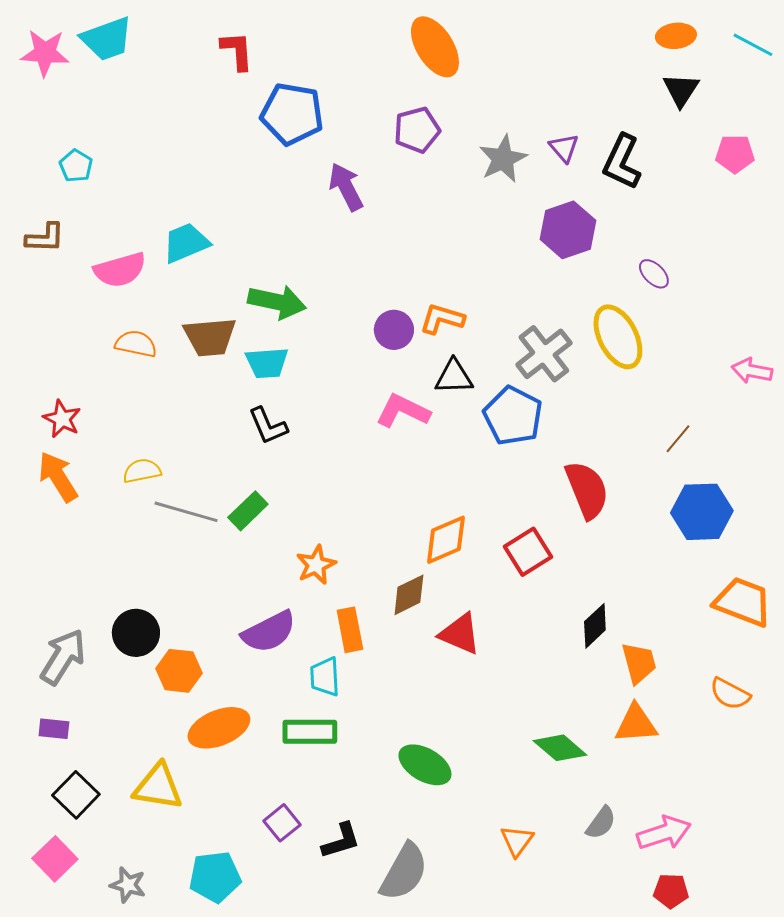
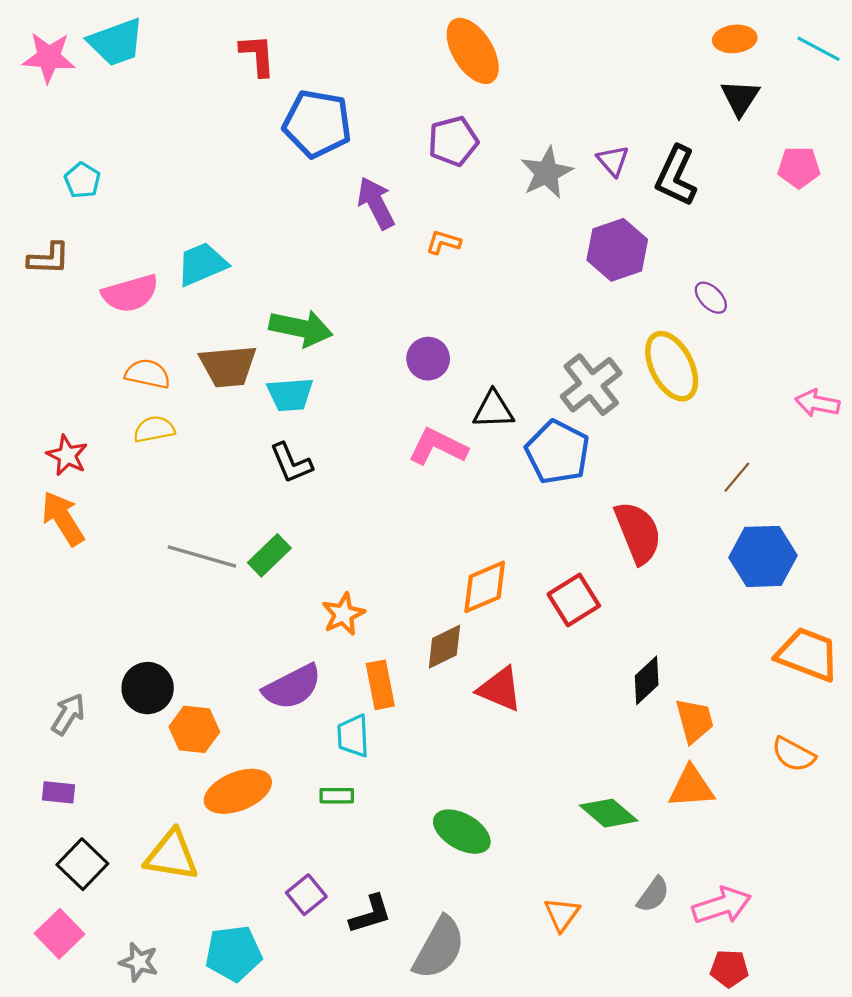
orange L-shape: (442, 319) -> (443, 242), moved, size x0.7
yellow semicircle: (142, 471) -> (154, 429), moved
gray arrow: (63, 657) -> (68, 714), size x0.7
green rectangle: (310, 732) -> (337, 796), size x0.6

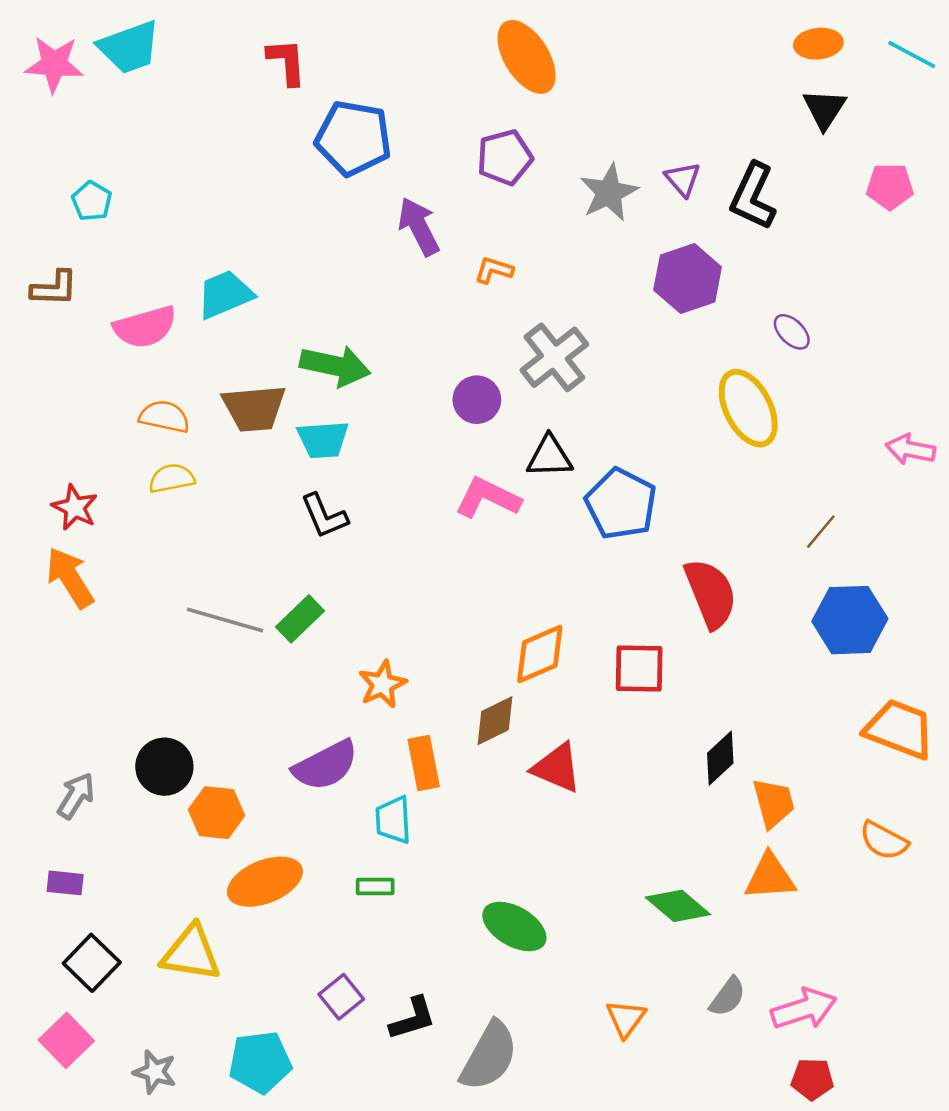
gray cross: (591, 385) -> (554, 357), moved
red square: (574, 600) -> (639, 669), turned 33

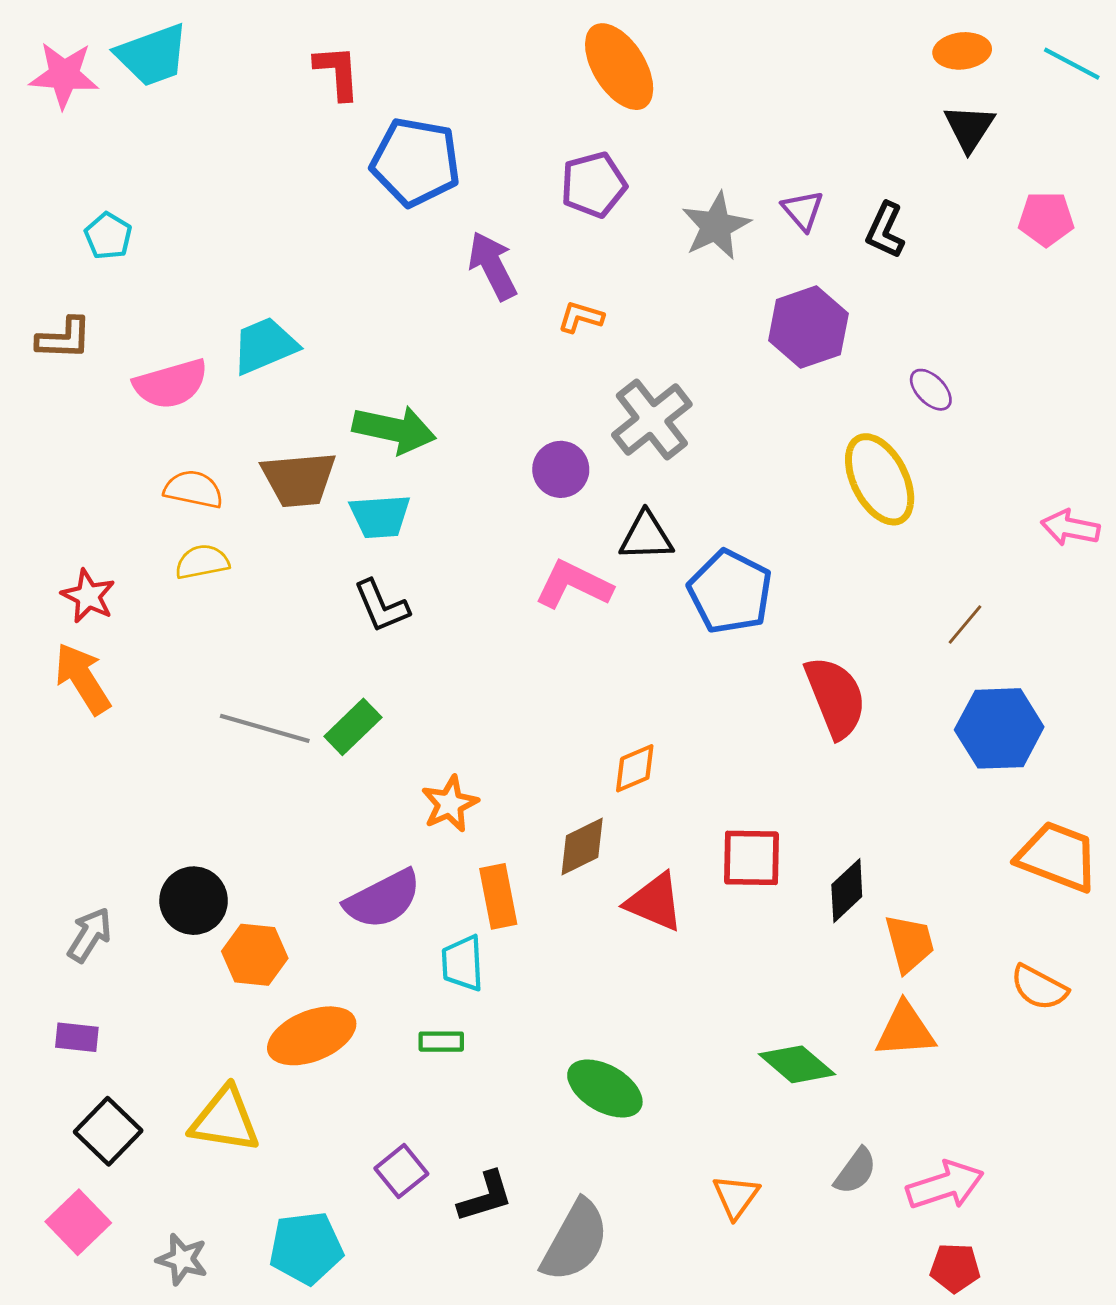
black L-shape: (753, 196) -> (885, 230), size x0.7
orange diamond: (540, 654) -> (635, 768), size x0.7
red square: (639, 669) -> (751, 858), moved

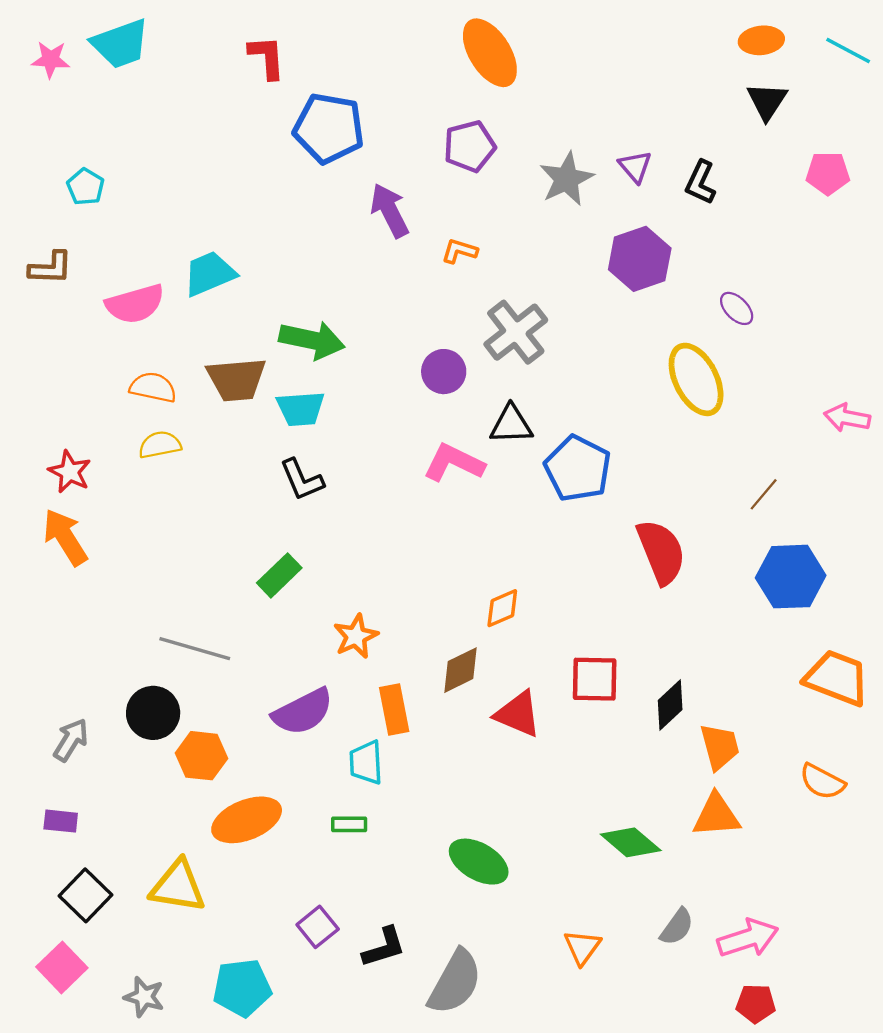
pink star: (64, 75) -> (51, 60), size x0.7
gray line: (265, 728) -> (195, 649), moved

